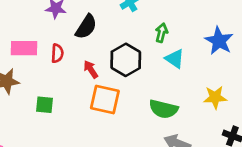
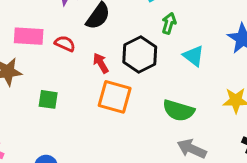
green arrow: (161, 33) -> (169, 23), moved
red semicircle: (57, 53) -> (65, 44), turned -72

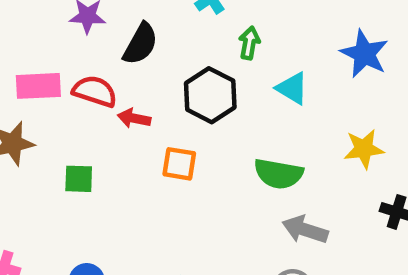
red semicircle: (65, 44) -> (95, 91), size x1.4
red arrow: (101, 63) -> (134, 118), moved, turned -42
orange square: (115, 97) -> (179, 164), size x0.7

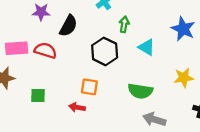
red arrow: (134, 118) -> (77, 107), moved

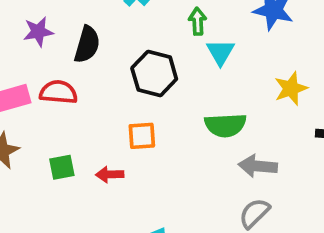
green arrow: (124, 24) -> (198, 21), moved
cyan triangle: (147, 47) -> (220, 52), turned 42
red arrow: (77, 107) -> (110, 174), moved

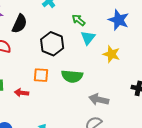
green arrow: (198, 21) -> (78, 20), turned -56
yellow star: (291, 88) -> (111, 54), moved, turned 30
green semicircle: (225, 125) -> (72, 76), moved

